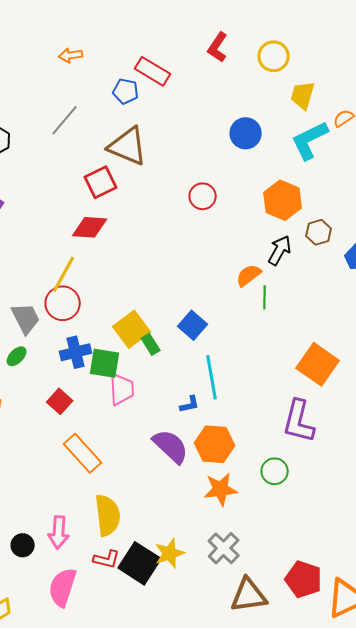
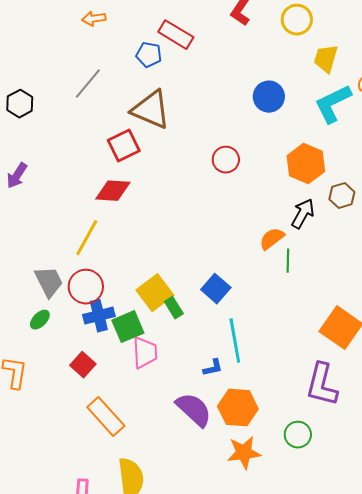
red circle: (63, 303) -> (86, 287), moved
green square: (105, 363) -> (128, 327), turned -32

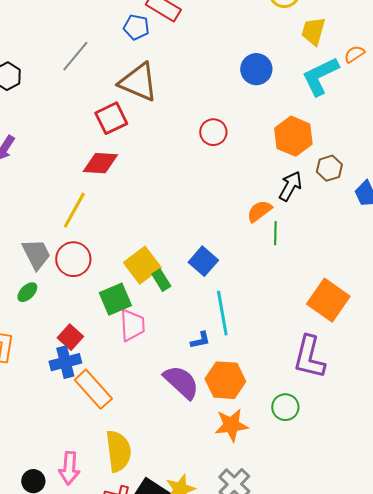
blue cross: (99, 316) -> (65, 362), moved

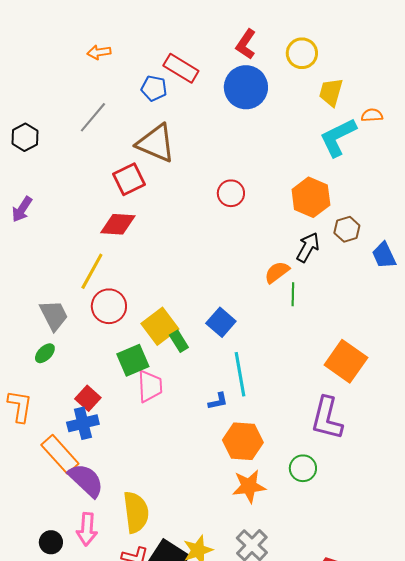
orange semicircle: (354, 54) -> (372, 115), turned 30
blue circle: (256, 69) -> (246, 87), moved, size x1.4
red circle: (73, 259) -> (109, 306), moved
purple semicircle: (181, 382) -> (86, 480), moved
orange rectangle: (93, 389) -> (60, 454), moved

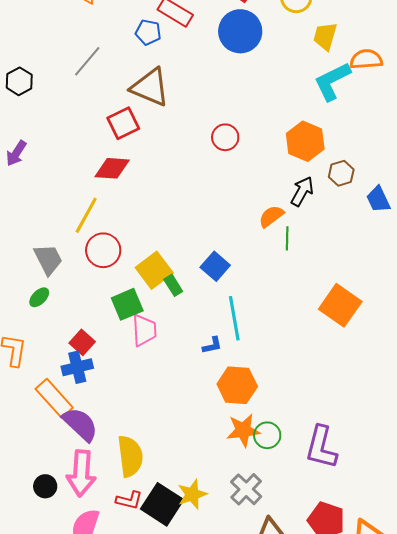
orange semicircle: (372, 115) -> (366, 59), size x1.5
purple L-shape: (327, 418) -> (321, 447), moved
green circle: (303, 468) -> (267, 435), moved
pink arrow: (87, 529) -> (81, 473), size x1.4

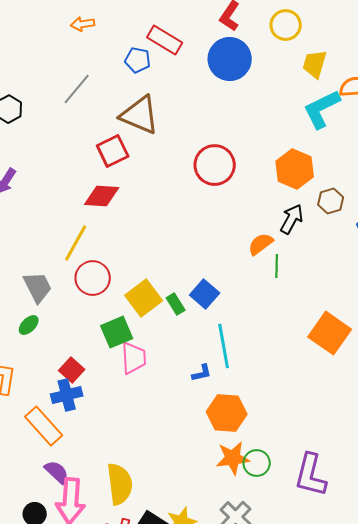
red circle: (225, 137) -> (215, 165), size x1.5
green rectangle: (173, 285) -> (176, 304), moved
purple semicircle: (80, 424) -> (57, 472), moved, size x0.7

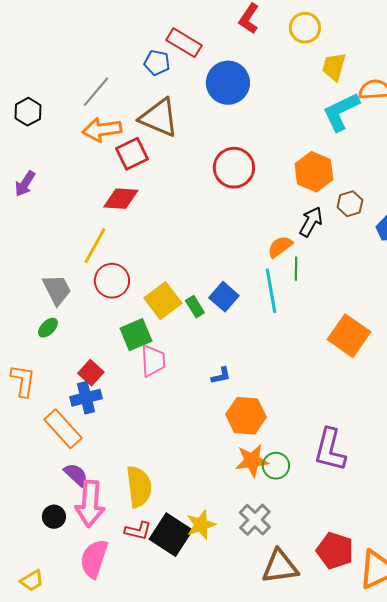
orange arrow: (83, 24) -> (102, 130), moved, size x1.6
blue circle: (230, 59) -> (228, 83), moved
cyan line: (224, 346) -> (271, 291), moved
purple L-shape: (311, 475) -> (330, 450), moved

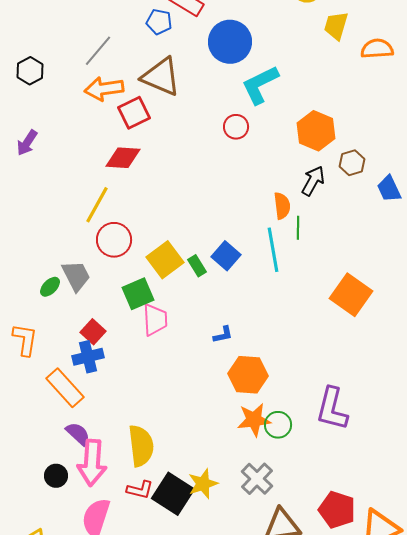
cyan L-shape: (341, 112) -> (260, 85), moved
red circle: (234, 168) -> (236, 127), size x0.6
orange semicircle: (280, 247) -> (282, 206), turned 120
gray trapezoid: (57, 290) -> (76, 276), moved

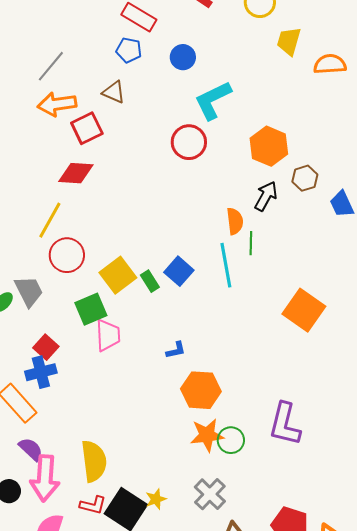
blue pentagon: (159, 22) -> (129, 50), moved
blue circle: (230, 42) -> (183, 57), size x0.6
brown triangle: (161, 77) -> (114, 92), size x0.6
red circle: (236, 127) -> (189, 142), size x1.4
yellow star: (203, 484) -> (156, 499), size x0.7

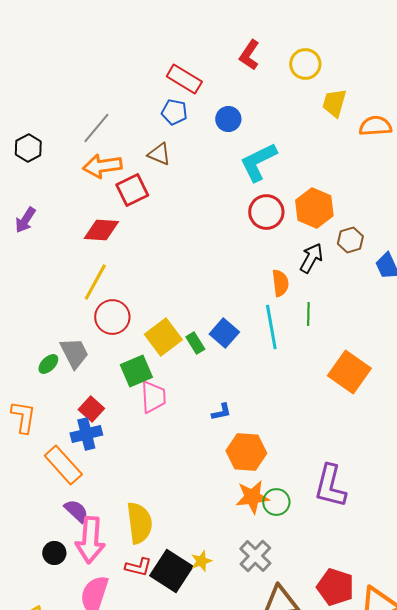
red circle: (189, 142) -> (266, 212), moved
red diamond: (76, 173) -> (101, 230), moved
green line: (251, 243) -> (308, 314), moved

